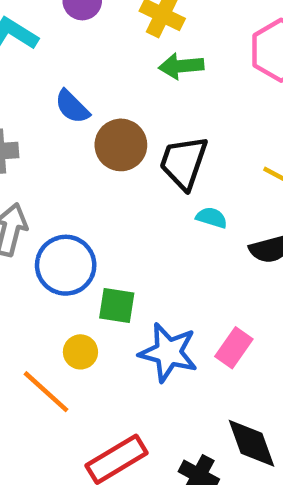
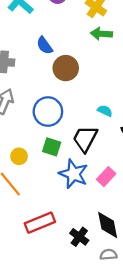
black trapezoid: (184, 163) -> (85, 139), moved
blue circle: (66, 265) -> (48, 112), moved
yellow circle: (80, 352) -> (19, 156), moved

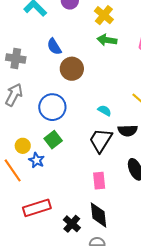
black trapezoid: (85, 139) -> (101, 140), moved
green square: (52, 147) -> (53, 140), turned 30
blue star: (73, 174) -> (37, 160), moved, size x0.6
pink rectangle: (106, 177) -> (99, 181), moved, turned -54

